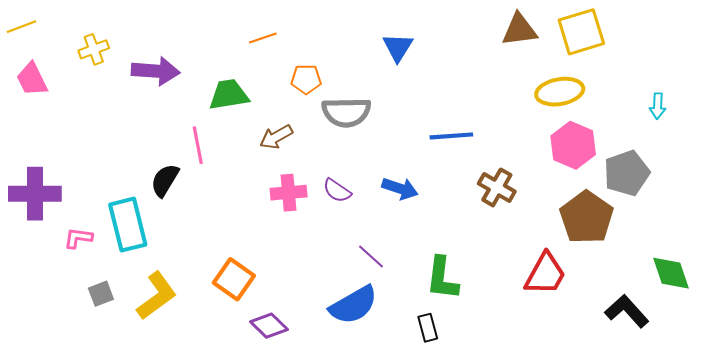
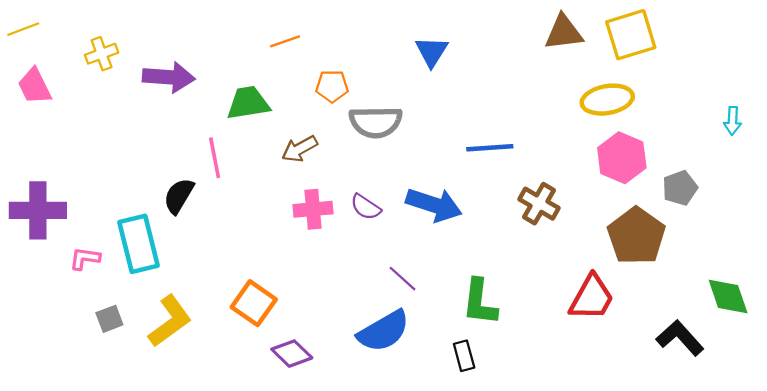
cyan arrow: (658, 106) -> (733, 121), moved
gray pentagon: (627, 173) -> (680, 188), size x0.7
blue arrow: (400, 189) -> (434, 205), size x1.4

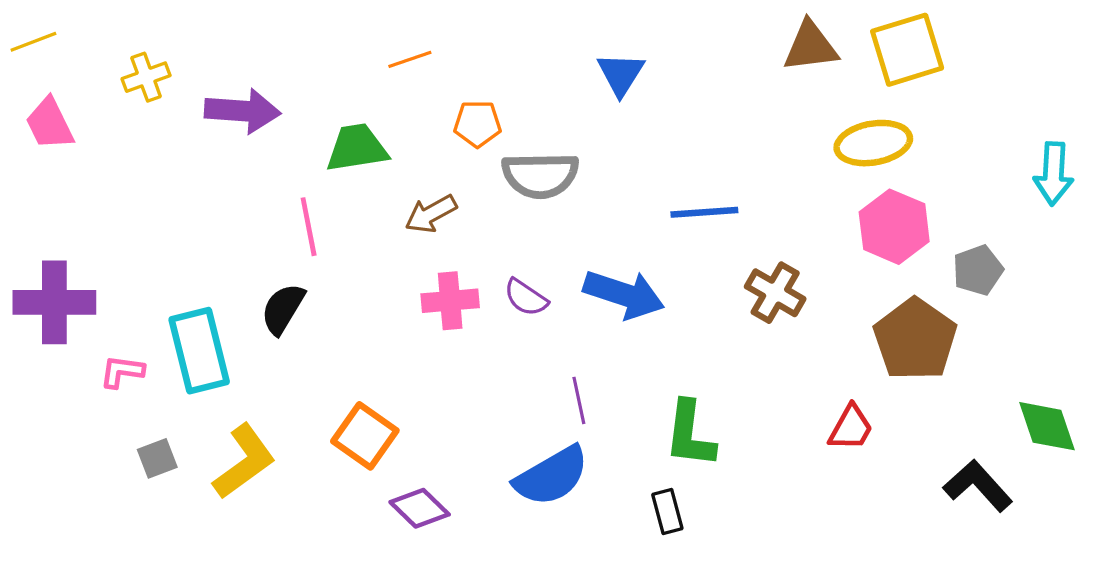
cyan arrow: (733, 121) -> (1053, 174), size x1.5
black semicircle: (179, 196) -> (283, 309), moved
purple line: (403, 279) -> (579, 400), turned 36
red trapezoid: (592, 298) -> (851, 428), size x0.7

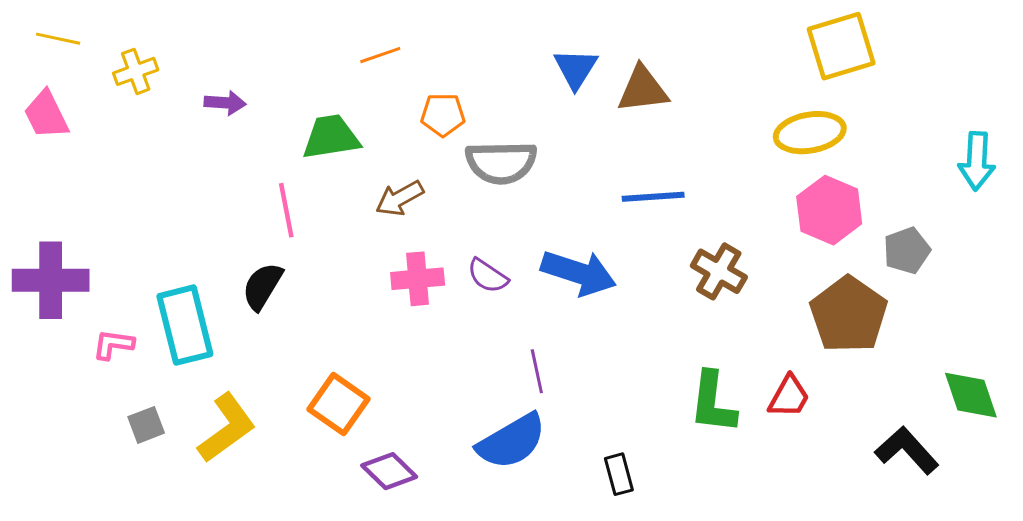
yellow line: (33, 42) -> (58, 39), moved, turned 33
brown triangle: (811, 47) -> (643, 89), moved
purple arrow: (243, 111) -> (225, 103), size x0.6
green L-shape: (690, 434) -> (713, 403), moved

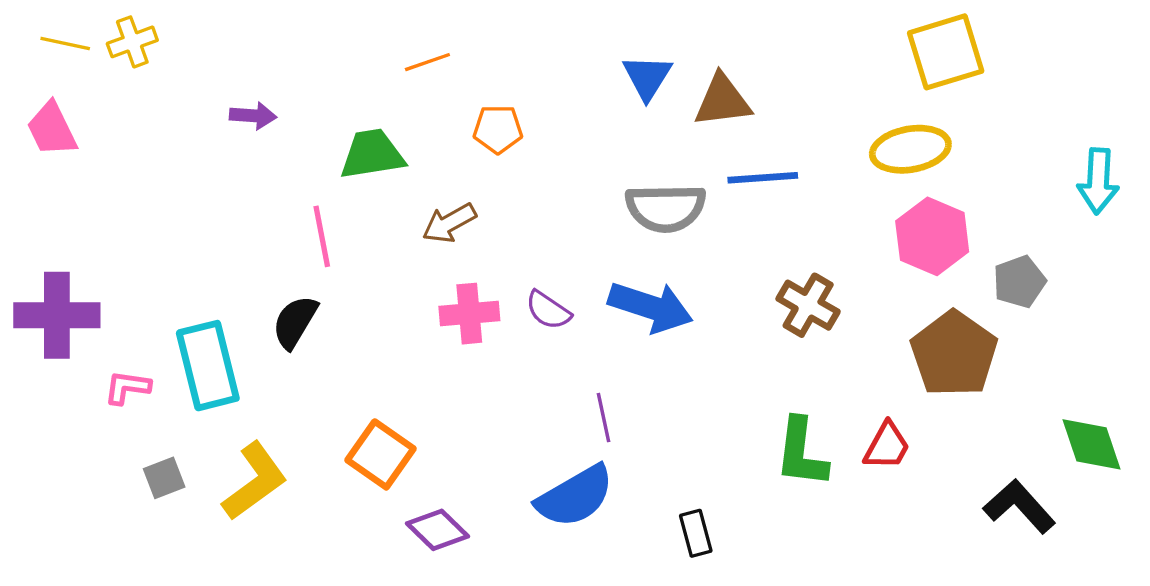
yellow cross: (136, 71) -> (132, 42), moved
gray semicircle: (501, 162) -> (666, 208), moved
blue line: (653, 197) -> (763, 178), moved

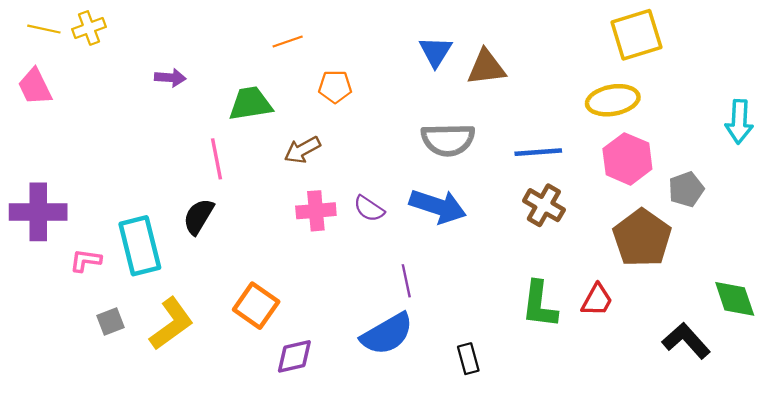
blue line: (763, 178) -> (538, 152), moved
purple diamond: (437, 530) -> (294, 356), turned -57

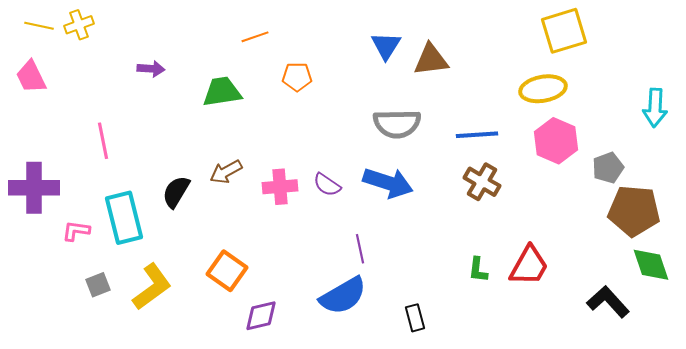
brown arrow: (302, 150) -> (226, 172), moved
pink line: (217, 159) -> (103, 141), moved
brown pentagon: (642, 238) -> (634, 211), moved, turned -30
red trapezoid: (597, 300) -> (529, 266), size x1.4
green L-shape: (539, 305) -> (478, 270), size x0.6

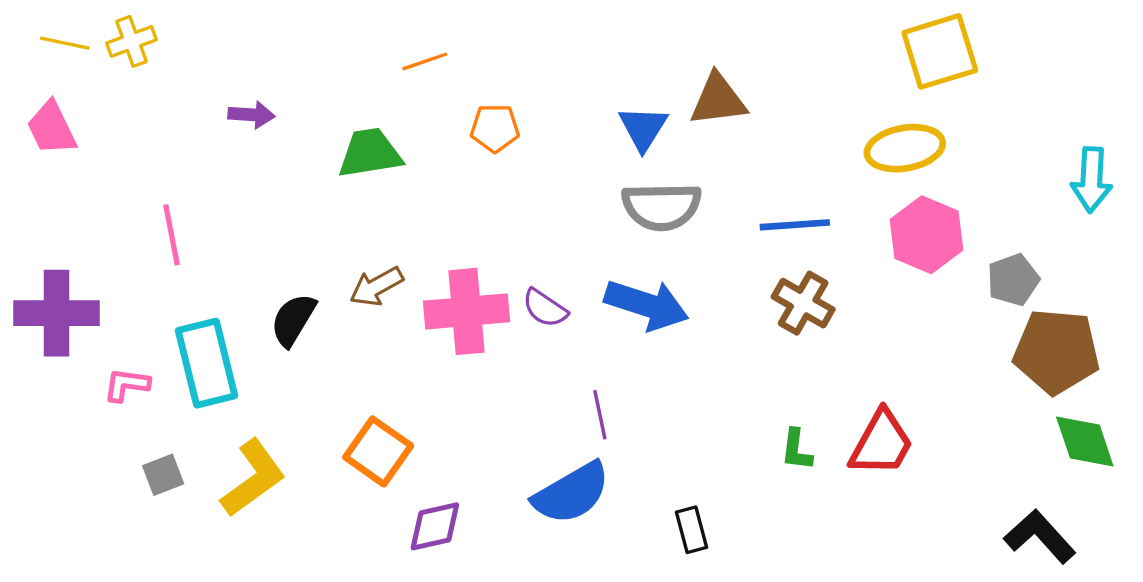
blue triangle: (386, 46) -> (643, 128), moved
pink cross: (280, 187) -> (467, 311), size x1.4
black L-shape: (608, 302) -> (1040, 536), moved

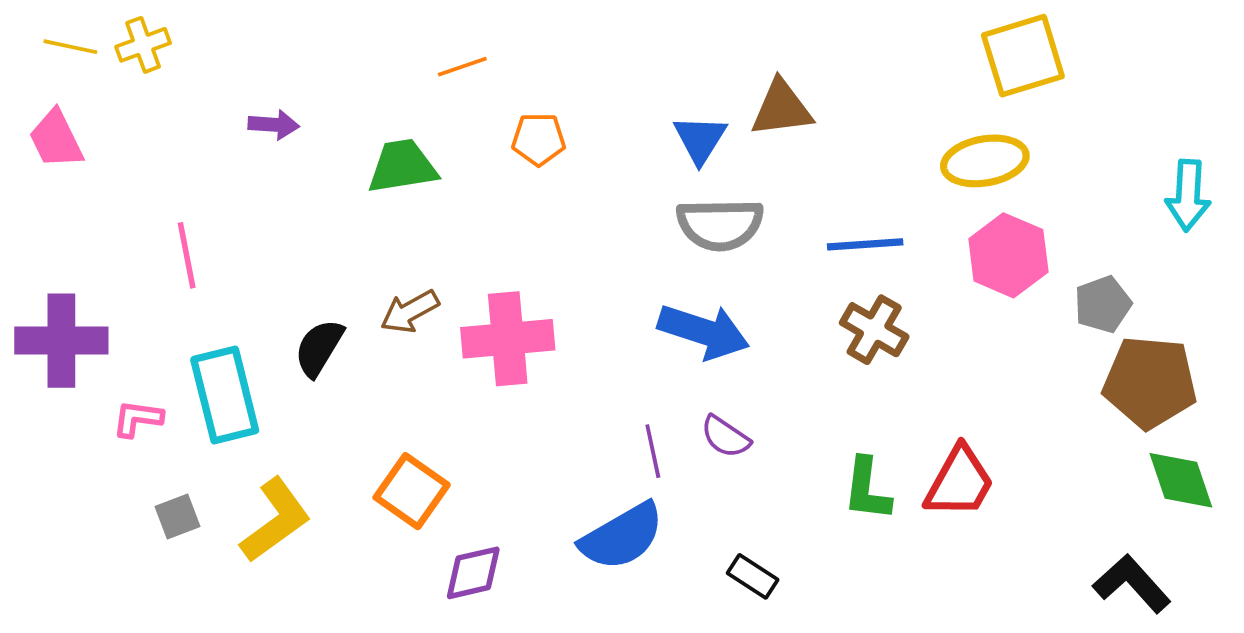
purple semicircle: (545, 308) -> (725, 437), moved
green L-shape: (796, 450) -> (867, 489), size x1.4
black rectangle: (691, 530) -> (753, 576), turned -42

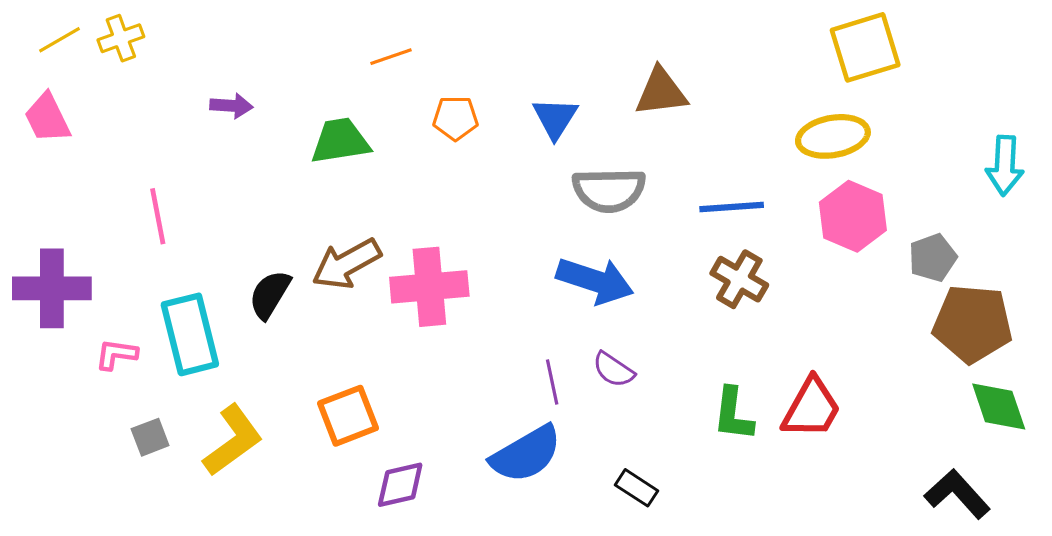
yellow line: (70, 47) -> (59, 40), turned -42
blue triangle: (700, 139) -> (555, 118), moved
brown arrow: (410, 312) -> (346, 264), size x1.4
orange square: (412, 491) -> (348, 416), turned 34

